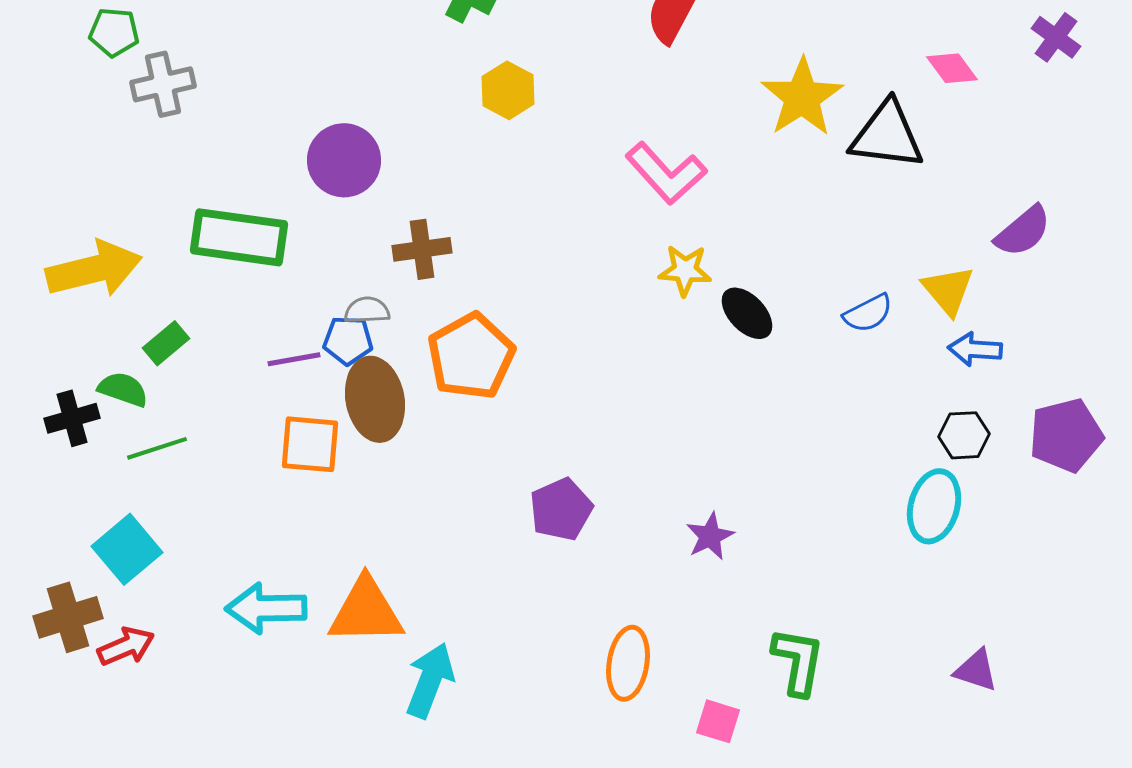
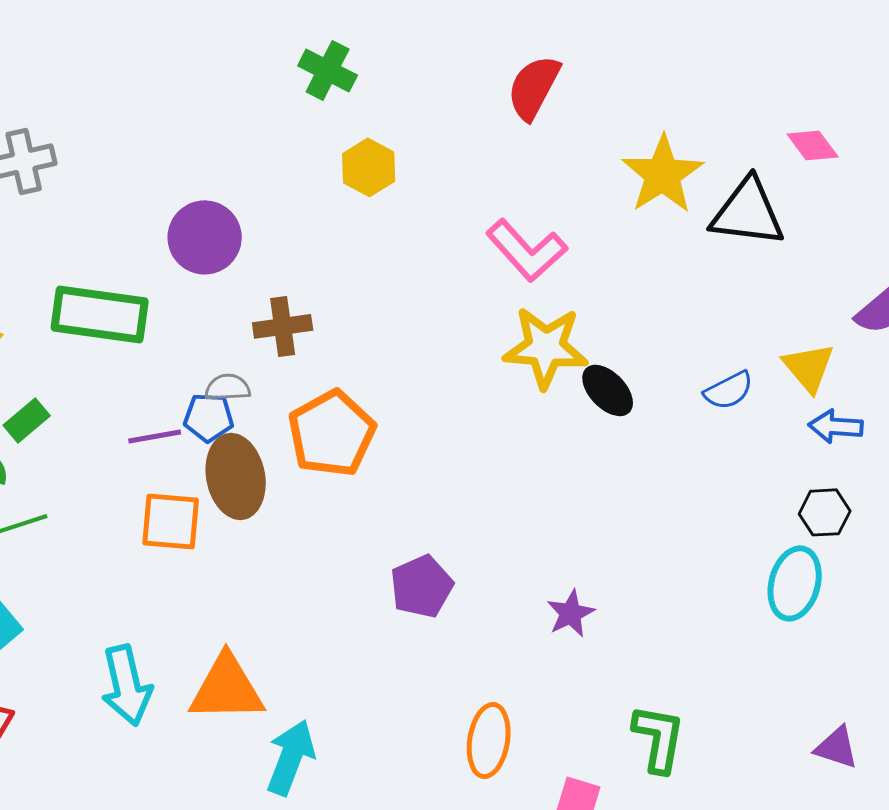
yellow star: (685, 270) -> (546, 347), size x1.6
cyan arrow: (266, 608) -> (127, 685), turned -102

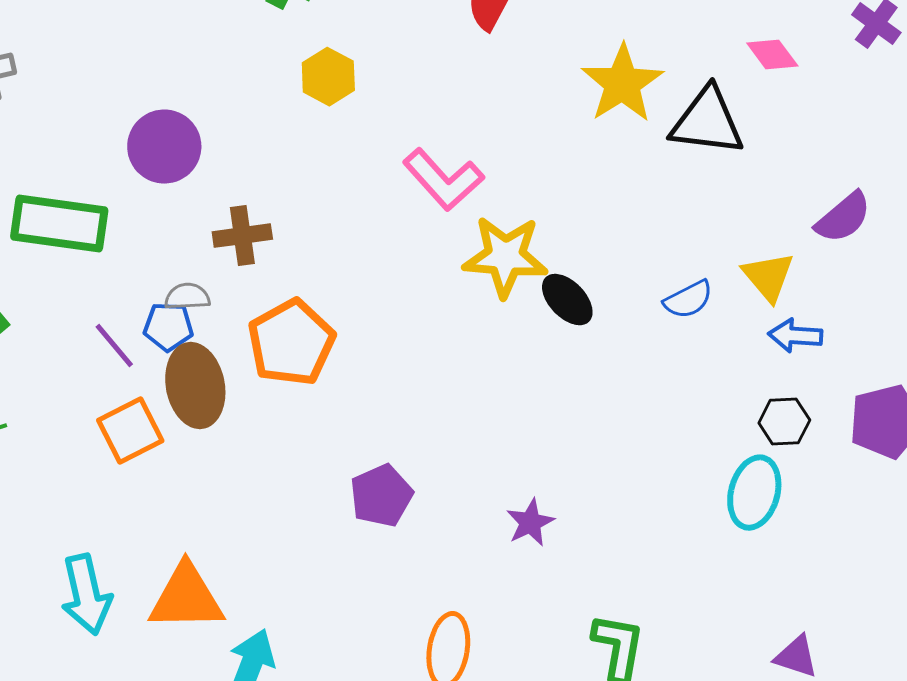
pink L-shape: (527, 250) -> (443, 180), moved
purple line: (155, 436) -> (114, 346), turned 60
orange square: (171, 521) -> (130, 431), turned -32

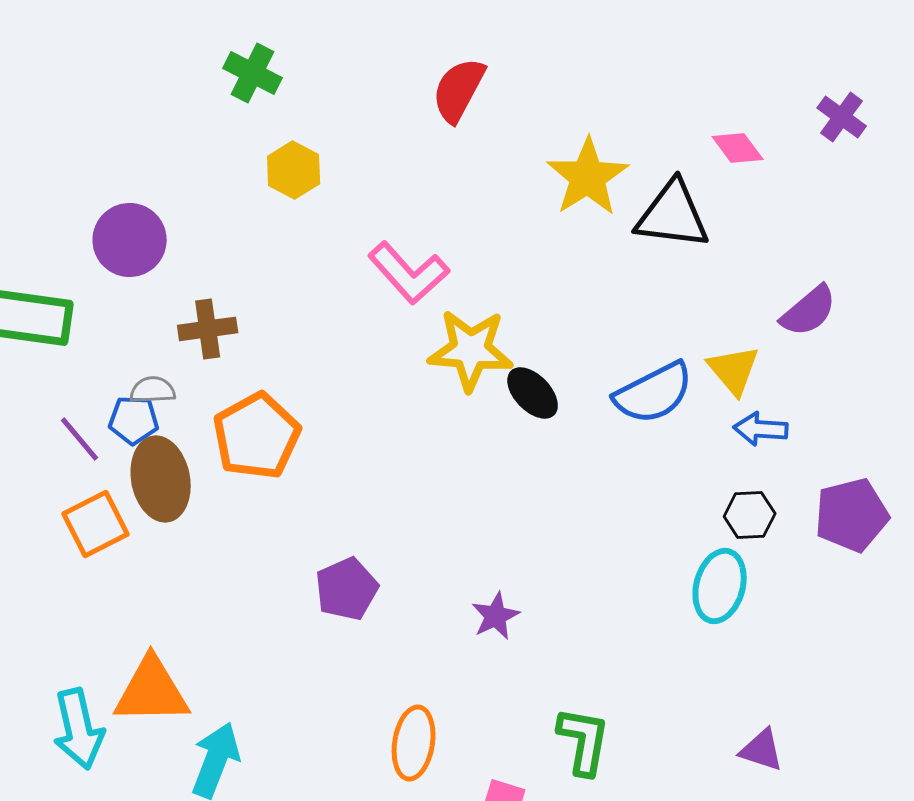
blue semicircle: (688, 300) -> (654, 393), size x1.6
cyan arrow: (86, 595) -> (79, 729), moved

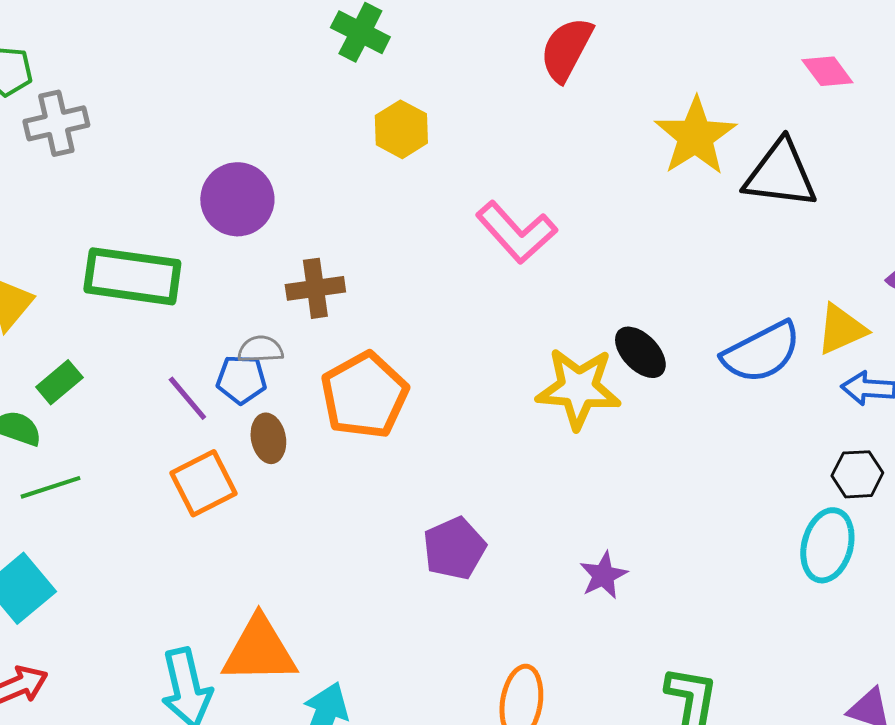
pink diamond: (738, 148) -> (827, 71), moved
yellow star: (471, 350) -> (578, 388), moved
yellow triangle: (734, 370) -> (841, 329), turned 46
brown ellipse: (161, 479) -> (268, 438), size x0.6

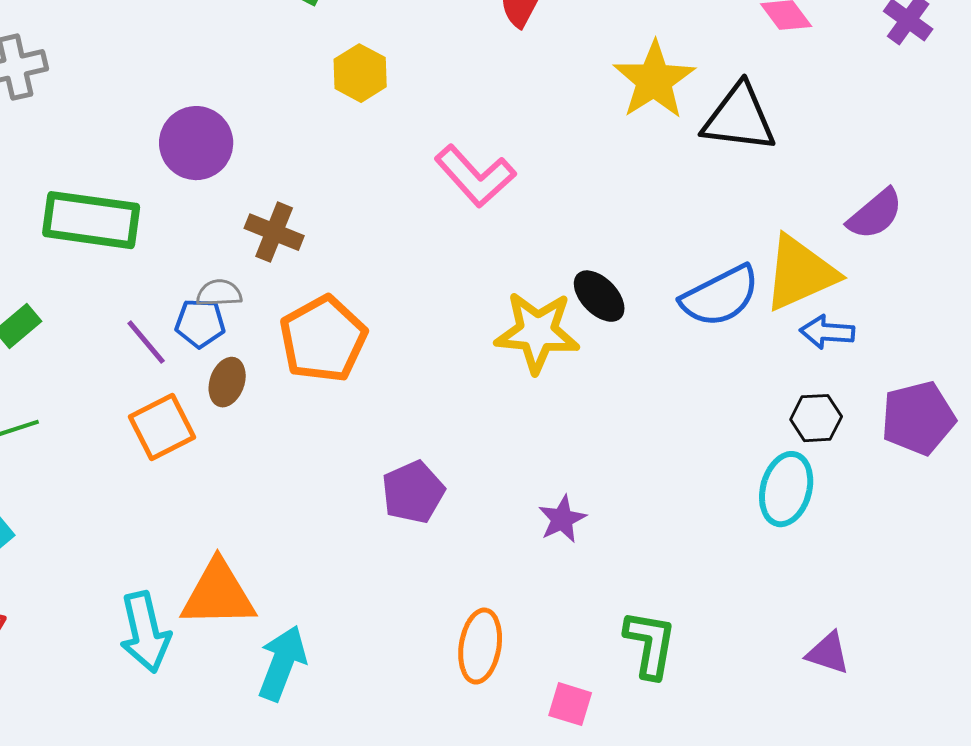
brown cross: (315, 288) -> (274, 232), turned 30
yellow triangle: (841, 329) -> (800, 273), size x1.5
brown ellipse: (268, 438) -> (227, 382), turned 30

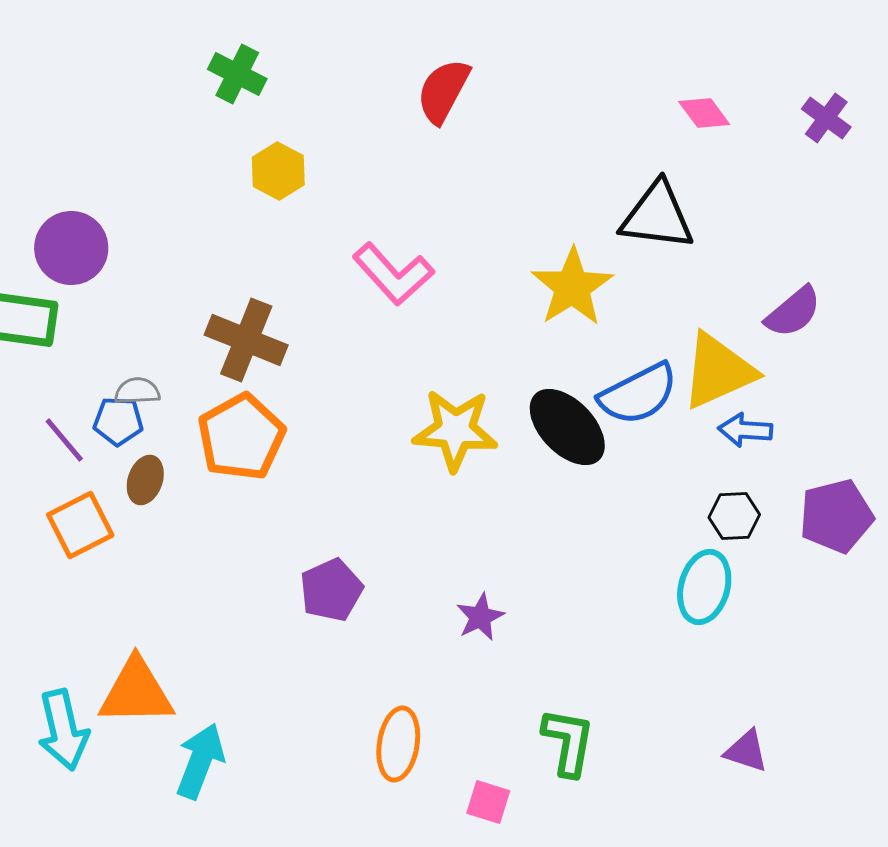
yellow star: (654, 80) -> (572, 287), moved
purple circle: (196, 143) -> (71, 248), moved
brown cross: (274, 232) -> (246, 340), moved, size x1.4
black ellipse: (599, 296) -> (567, 427), moved, size x1.5

